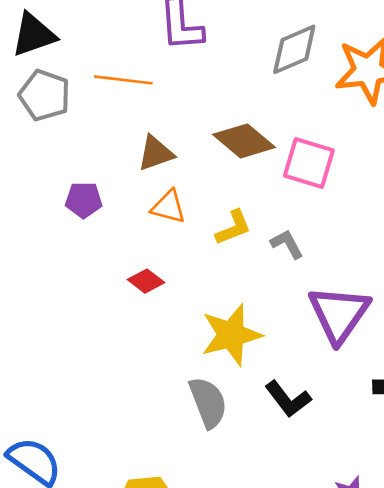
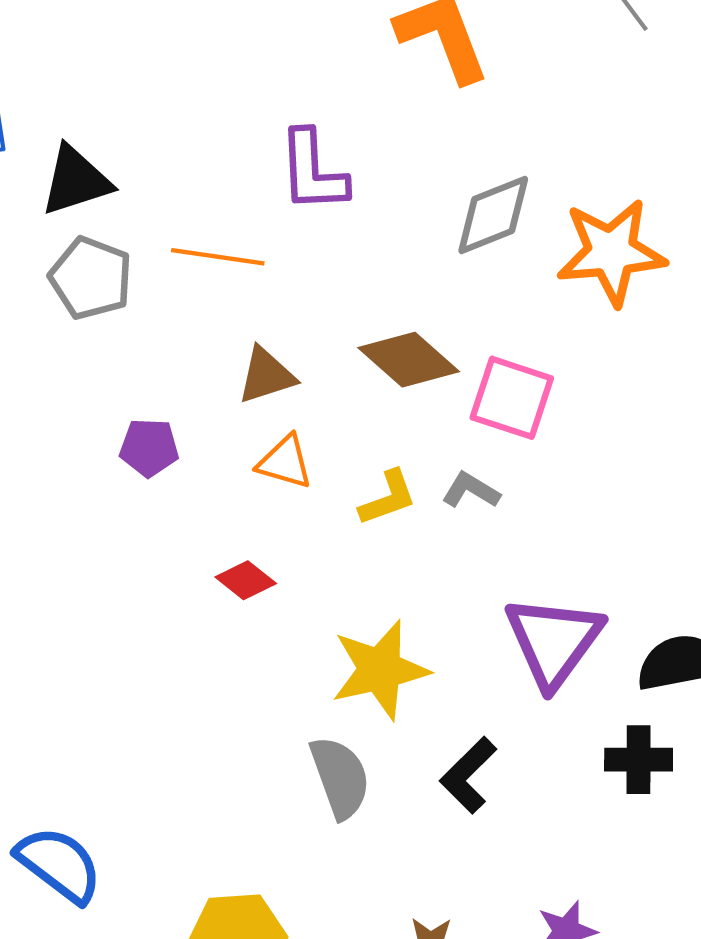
gray L-shape: (287, 244) -> (471, 490), moved, turned -32
black L-shape: (288, 399) -> (468, 775), turned 81

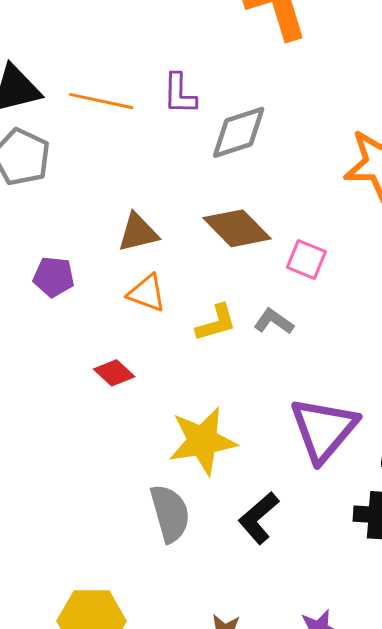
purple L-shape: (313, 171) -> (180, 94), size x0.7
gray diamond: (493, 215) -> (239, 132), moved
orange line: (218, 257) -> (101, 101), moved
pink square: (512, 398) -> (306, 259), size x0.7

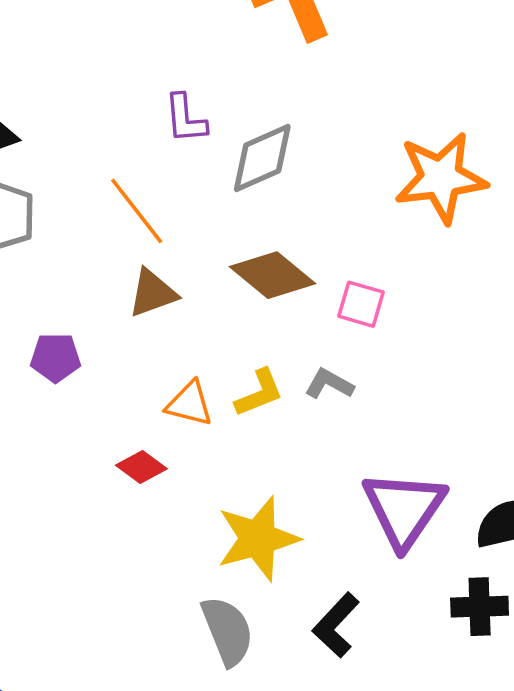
orange line: (101, 101) -> (137, 211), moved, turned 46
orange triangle: (147, 293) -> (189, 404), moved

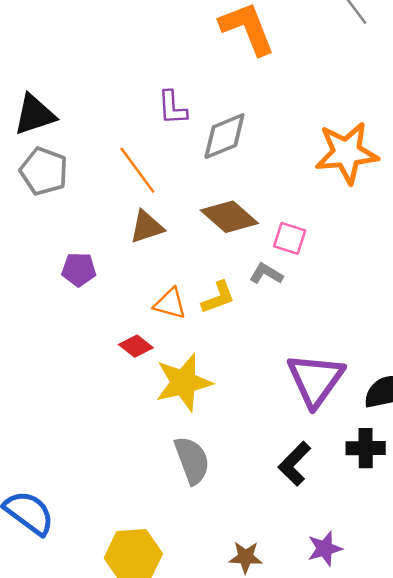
gray L-shape: (329, 384) -> (266, 274), moved
yellow star: (258, 539) -> (184, 382), moved
black L-shape: (336, 625) -> (295, 464), moved

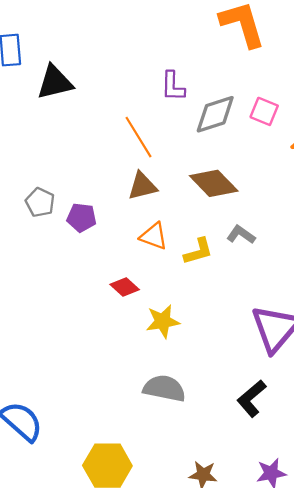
gray pentagon: (44, 171) -> (40, 202), moved, size x0.7
pink square: (290, 238) -> (264, 111), moved
orange triangle: (170, 304) -> (154, 236), moved
yellow star: (184, 382) -> (163, 321), size x0.7
gray semicircle: (192, 460) -> (164, 388), turned -63

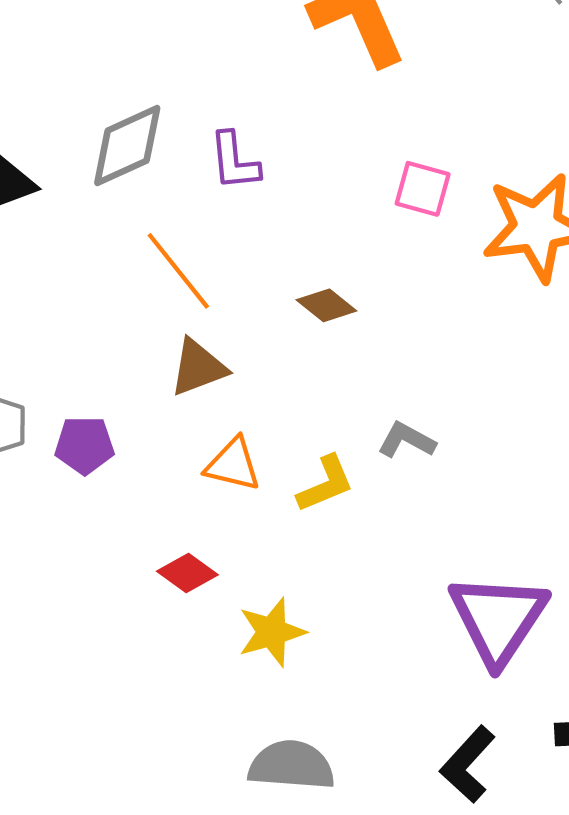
gray diamond: (215, 114) -> (127, 146), moved
brown diamond: (214, 183) -> (326, 305), moved, size x0.6

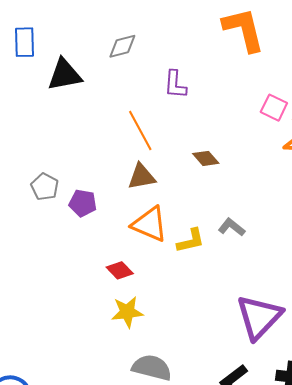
gray diamond: (127, 146) -> (122, 46), moved, size x0.7
pink square: (423, 189) -> (274, 108), moved
orange triangle: (233, 465) -> (150, 224), size x1.4
yellow star: (272, 632) -> (127, 312), moved

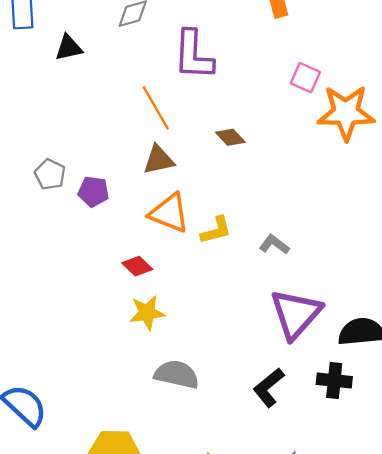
black triangle: (65, 75) -> (69, 48), size x0.7
purple L-shape: (175, 84) -> (193, 55), size x1.6
gray L-shape: (232, 227) -> (274, 245), moved

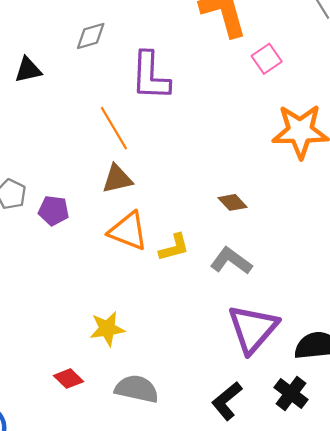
pink square: (305, 78) -> (267, 59), moved, turned 32
brown diamond: (230, 137) -> (232, 202), moved
gray L-shape: (274, 245) -> (231, 261), size x1.4
red diamond: (137, 266) -> (69, 379), moved
black cross: (334, 381) -> (291, 394), turned 32

